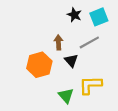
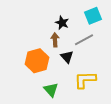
black star: (74, 15) -> (62, 23), moved
green triangle: (66, 96) -> (51, 90), moved

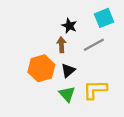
black triangle: (67, 57) -> (68, 71), moved, turned 32
green triangle: (51, 90) -> (67, 94), moved

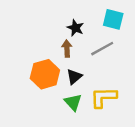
cyan square: (104, 18) -> (113, 19), turned 36

